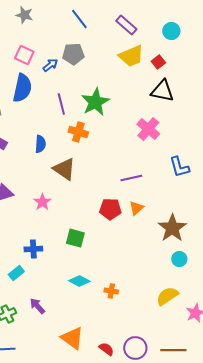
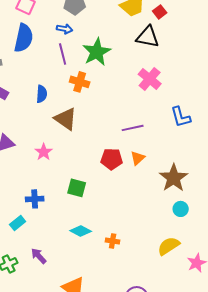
blue arrow: (50, 65) -> (65, 29), moved, turned 49
black triangle: (162, 91) -> (148, 37), moved

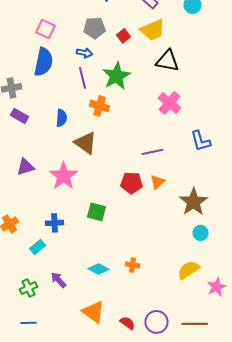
red square: (160, 12) -> (124, 36), moved
pink star: (44, 152) -> (64, 176), size x1.6
cyan diamond: (81, 231) -> (98, 269), moved

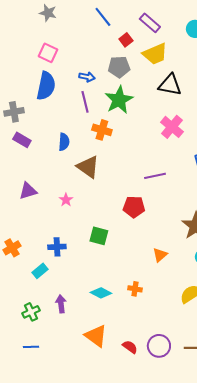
gray pentagon: (94, 28) -> (119, 67), moved
red square: (124, 36) -> (126, 40), moved
pink star: (64, 176) -> (66, 200), size x0.5
orange triangle: (158, 182) -> (160, 255), moved
purple arrow: (58, 280) -> (61, 304), turned 36

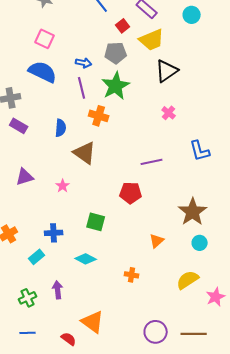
black triangle: (170, 85) -> (167, 71), turned -45
blue semicircle: (46, 86) -> (43, 72), turned -76
pink cross: (172, 127) -> (169, 113), size x0.6
cyan diamond: (101, 293) -> (86, 259), moved
red semicircle: (130, 347) -> (69, 339), moved

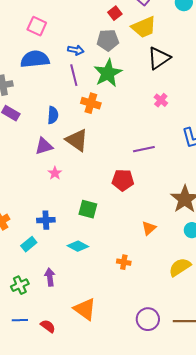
blue semicircle: (43, 72) -> (35, 59), turned -32
purple triangle: (25, 177) -> (44, 146), moved
red semicircle: (69, 339) -> (48, 326), moved

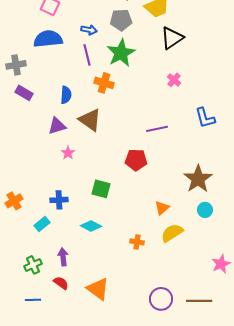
yellow semicircle: (180, 267) -> (172, 233), moved
red semicircle: (48, 326) -> (61, 283), moved

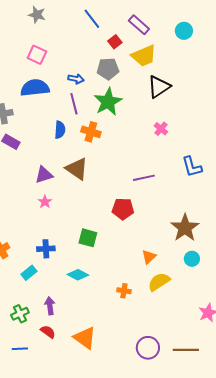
blue semicircle: (66, 95) -> (60, 130), moved
pink star: (68, 153) -> (45, 202), moved

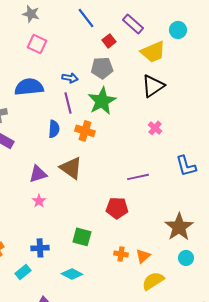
pink square: (37, 55) -> (37, 44), moved
yellow trapezoid: (144, 56) -> (153, 52), moved
orange cross: (124, 291) -> (121, 254), moved

